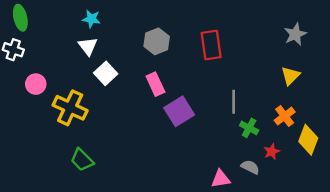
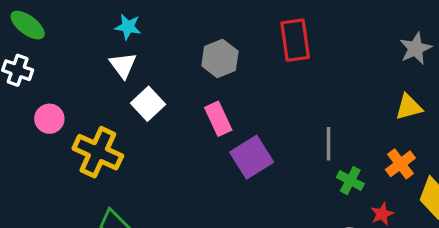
green ellipse: (20, 18) -> (28, 25), turned -40
red rectangle: (211, 45) -> (295, 40), moved
yellow triangle: (291, 76) -> (409, 107), turned 30

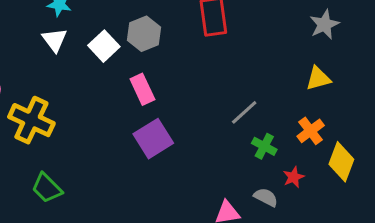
white square: (148, 104) -> (104, 46), moved
gray line: (329, 144) -> (244, 112), turned 48
purple square: (252, 157) -> (153, 139), moved

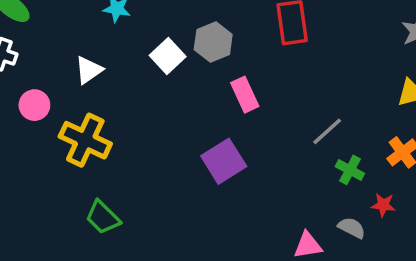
white triangle: (55, 40) -> (89, 70), moved, turned 32
pink rectangle: (142, 89) -> (245, 95), moved
red star: (294, 177) -> (383, 205), turned 30

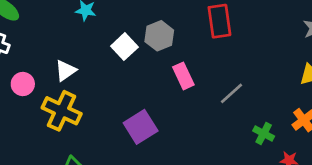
white triangle: (89, 70) -> (66, 71), moved
gray line: (327, 131) -> (231, 93), moved
purple square: (224, 161) -> (141, 127), moved

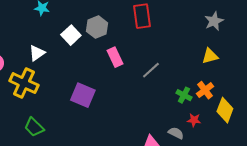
white triangle: (66, 71) -> (37, 53), moved
purple square: (141, 127) -> (83, 95), turned -35
green cross: (264, 133) -> (184, 95), moved

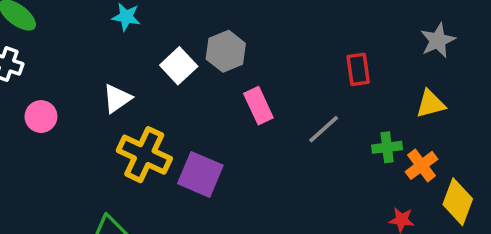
red rectangle: (142, 16) -> (358, 69), moved, size x0.7
yellow cross: (24, 83) -> (144, 155), moved
green cross: (184, 95) -> (387, 147), moved, turned -35

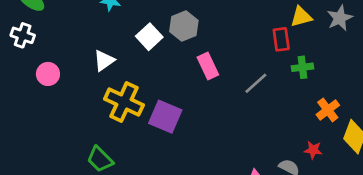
yellow triangle: (431, 104) -> (301, 17), moved
green cross: (387, 147) -> (303, 67), moved

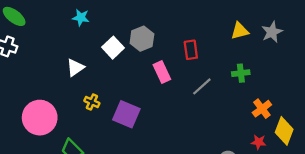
red rectangle: (281, 39) -> (191, 50), moved
pink circle: (48, 74) -> (40, 118), moved, size x1.8
yellow cross: (124, 102) -> (92, 102), size x0.5
red star: (313, 150) -> (259, 142), moved

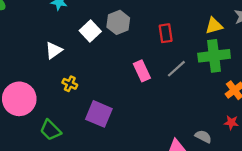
yellow triangle: (240, 31) -> (214, 26), moved
pink rectangle: (162, 72) -> (142, 71), moved
green cross: (241, 73) -> (214, 56), size x1.8
purple square: (126, 114) -> (99, 114), moved

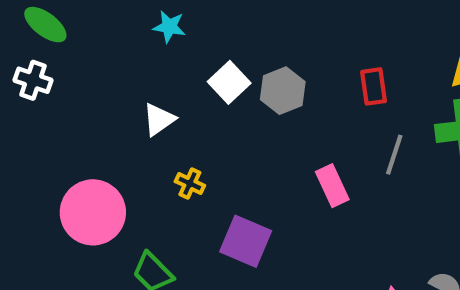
gray hexagon: (118, 22) -> (283, 91), moved
gray line: (176, 69) -> (394, 155), turned -30
pink rectangle: (142, 71) -> (332, 186), moved

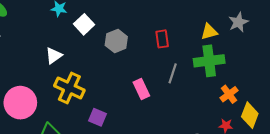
white square: (229, 82) -> (84, 24), moved
yellow cross: (190, 183) -> (69, 88), size x2.0
purple square: (246, 241) -> (98, 117), size x0.7

